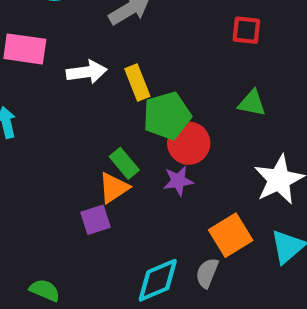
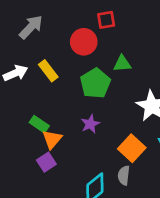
green pentagon: (167, 116) -> (95, 83), moved
red circle: (189, 143) -> (84, 42), moved
green rectangle: (124, 163) -> (39, 124), moved

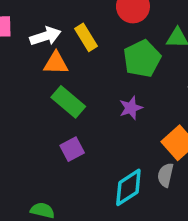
green rectangle: (39, 124) -> (68, 102), size x1.4
orange triangle: (52, 139) -> (56, 63), moved, turned 45

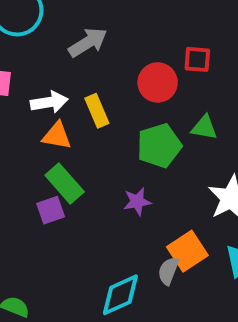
purple square: (72, 149) -> (51, 210), moved
gray semicircle: (165, 175) -> (168, 271), moved

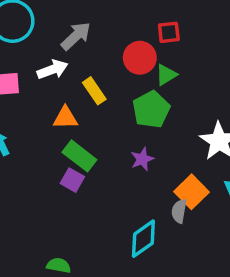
white arrow: (49, 102) -> (52, 70), moved
green triangle: (204, 127) -> (166, 75), moved, turned -30
purple square: (51, 210) -> (72, 180), turned -30

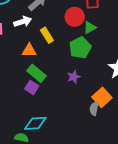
cyan diamond: (143, 239) -> (35, 123), moved, turned 30

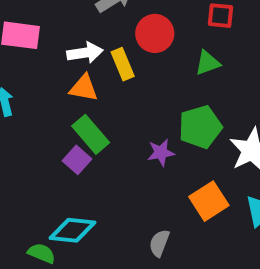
red circle: (75, 17) -> (155, 33), moved
white arrow: (23, 22) -> (85, 53), moved
green pentagon: (80, 48) -> (200, 127), moved
gray semicircle: (94, 108) -> (159, 243), moved

